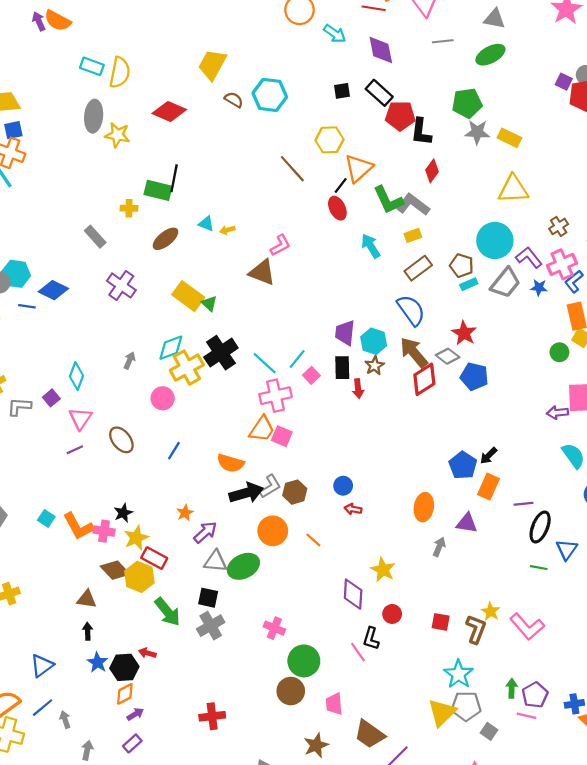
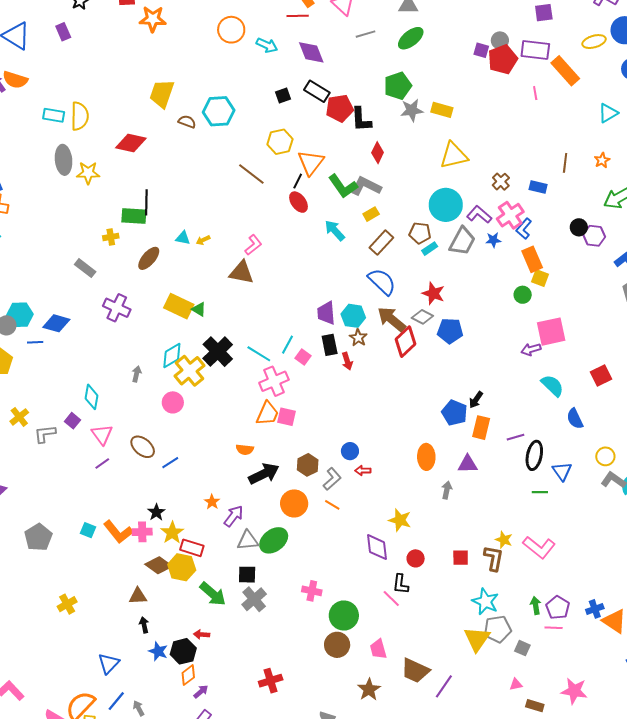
blue line: (174, 451) -> (170, 463), moved, turned 36
orange semicircle: (231, 463) -> (245, 450), size x0.7
gray L-shape: (270, 486) -> (332, 479), moved

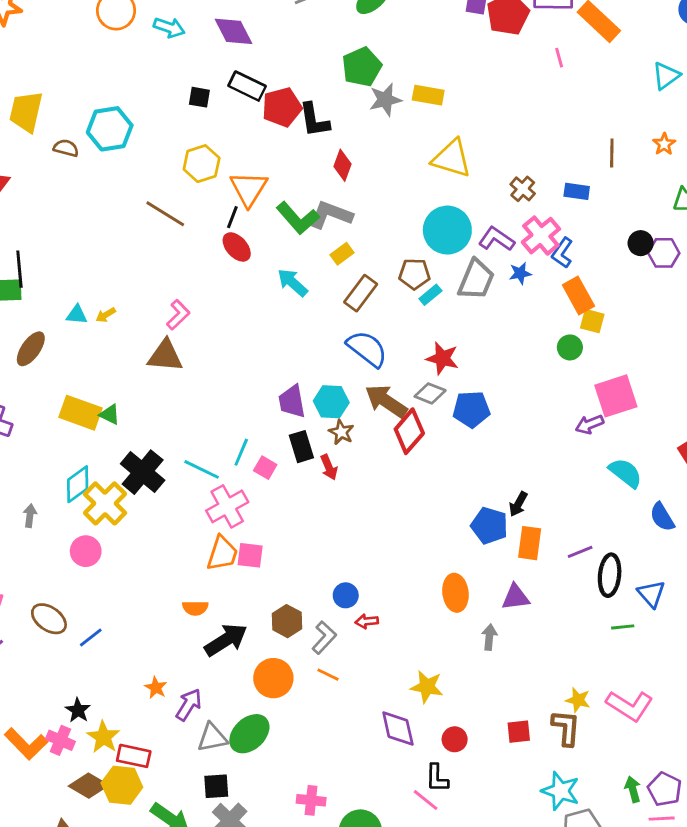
black square: (283, 96) -> (199, 97), turned 35
yellow triangle: (454, 156) -> (452, 158), turned 36
pink cross: (142, 532) -> (60, 740), turned 30

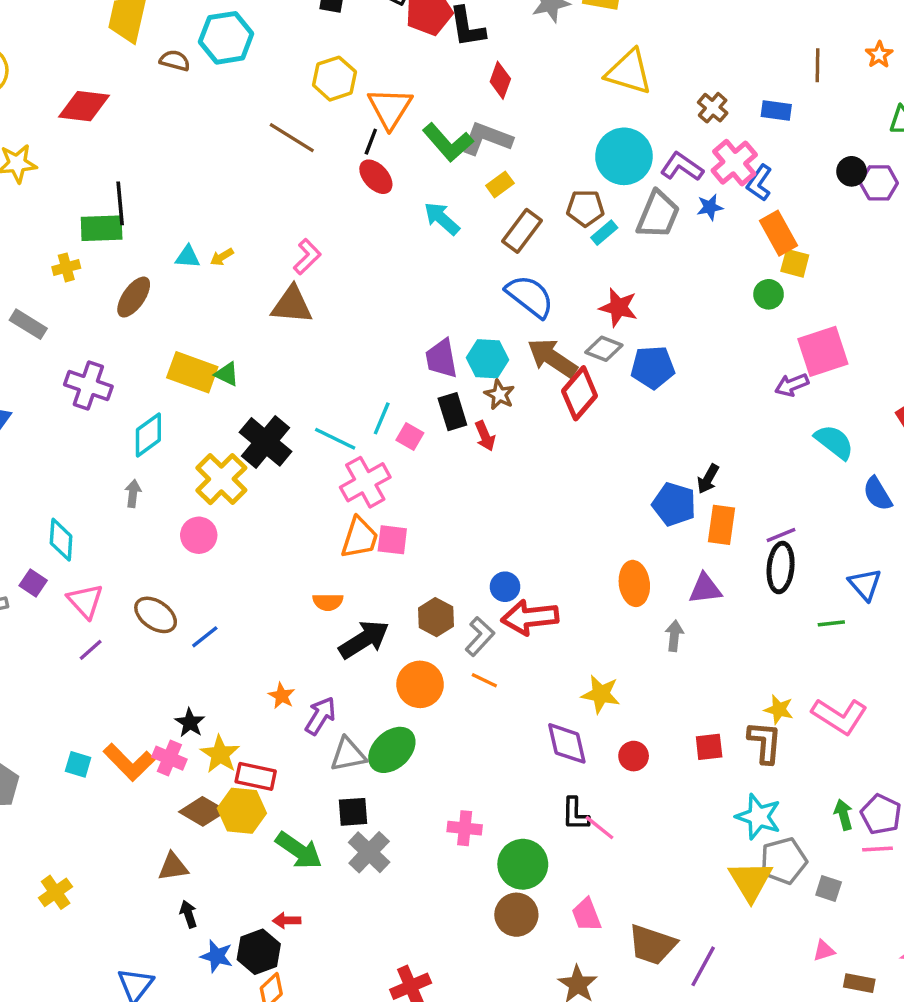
cyan diamond: (78, 484) -> (148, 435), moved
black ellipse: (610, 575) -> (781, 568), moved
red arrow: (367, 621) -> (530, 617), size x2.0
black L-shape: (437, 778) -> (575, 814), moved

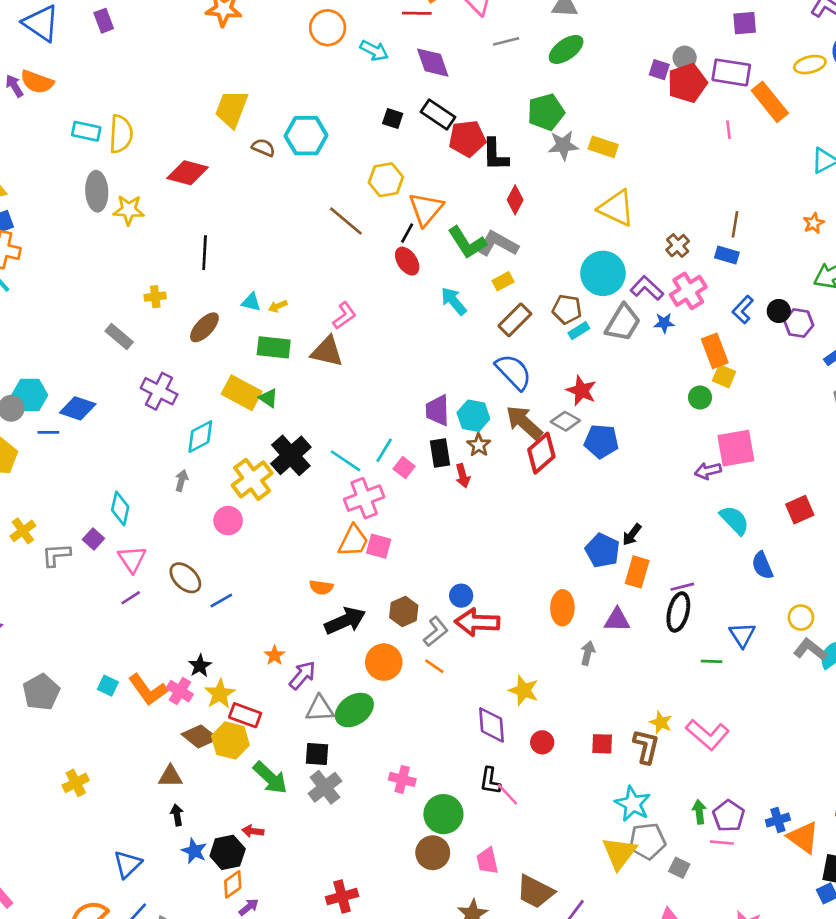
brown line: (817, 65) -> (735, 224), moved
blue L-shape: (759, 183) -> (743, 310), moved
green rectangle: (102, 228) -> (274, 347), moved

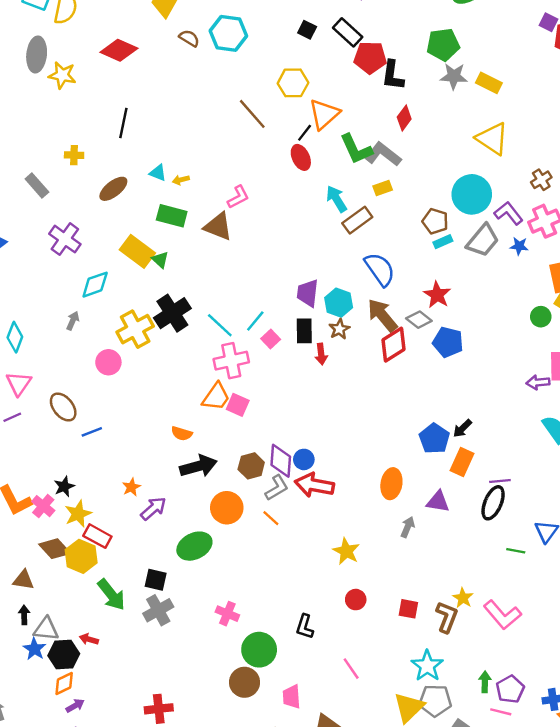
brown rectangle: (515, 320) -> (357, 220), moved
gray triangle: (320, 709) -> (46, 629), moved
purple diamond: (492, 725) -> (281, 461), moved
pink line: (507, 794) -> (351, 669), moved

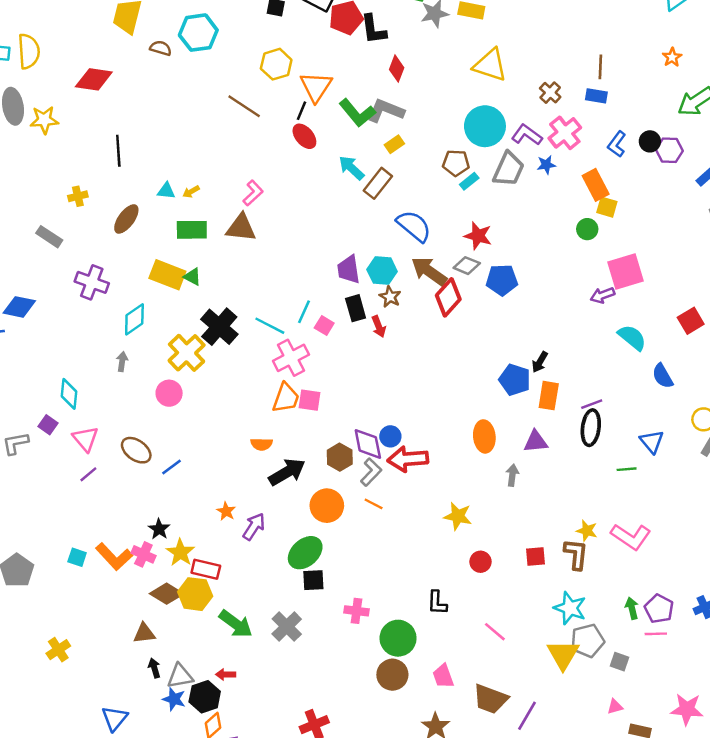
black square: (156, 580) -> (313, 580), moved

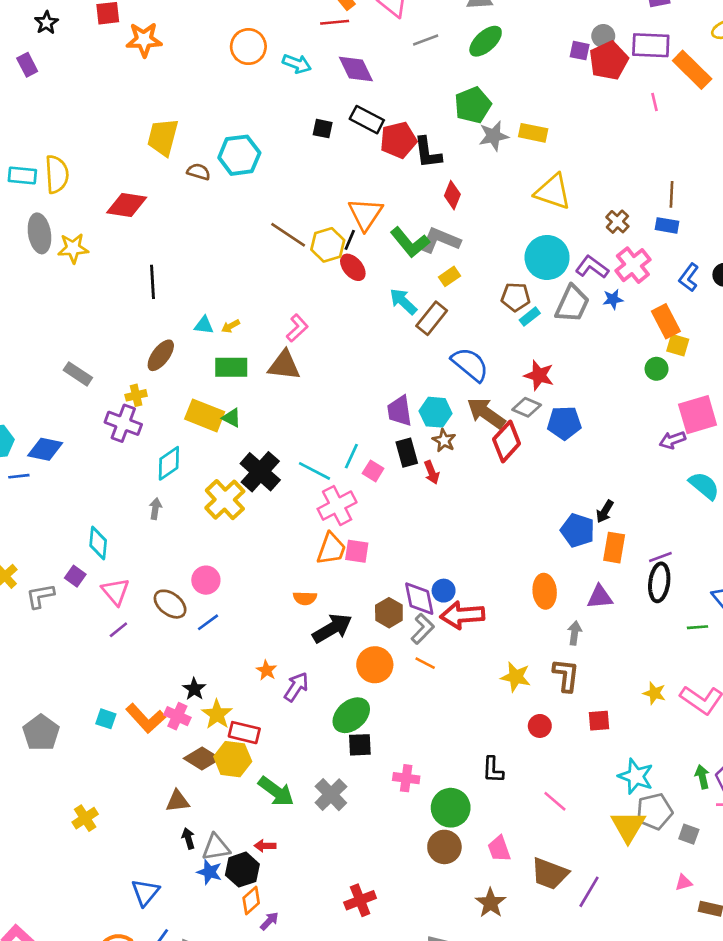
yellow hexagon: (276, 64) -> (328, 245), moved
yellow cross: (78, 196) -> (136, 395), moved
pink circle: (169, 393) -> (206, 580), moved
brown L-shape: (576, 554) -> (566, 675), moved

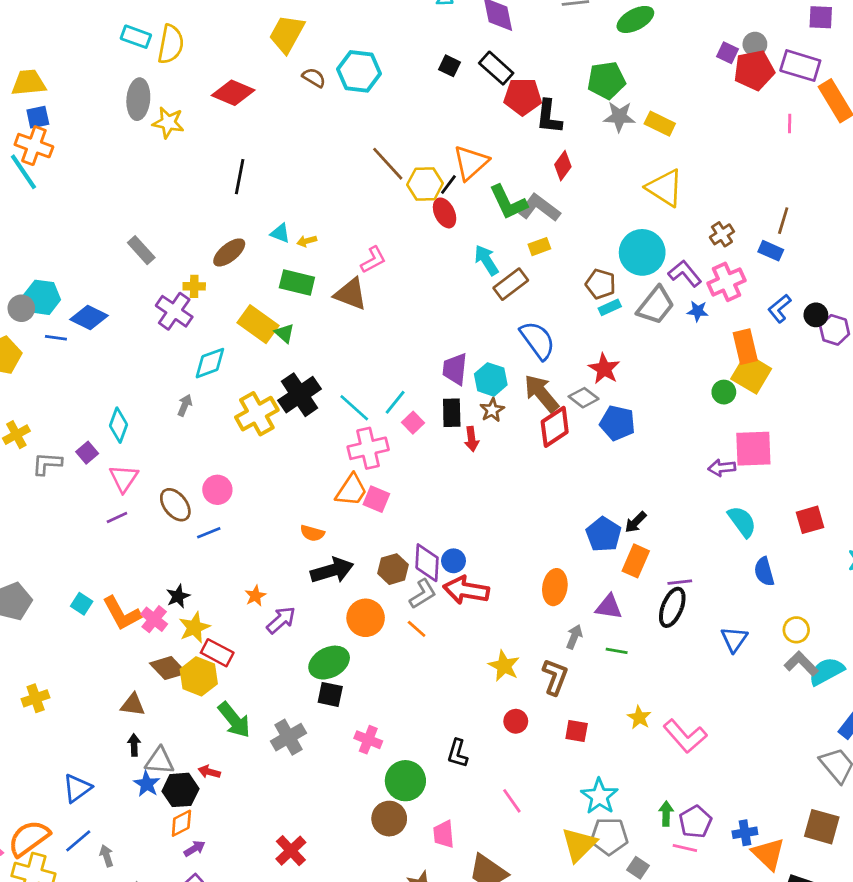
yellow square: (678, 345) -> (751, 374), size x1.6
green line: (697, 627) -> (617, 651), moved
red cross: (360, 900) -> (291, 851), turned -36

